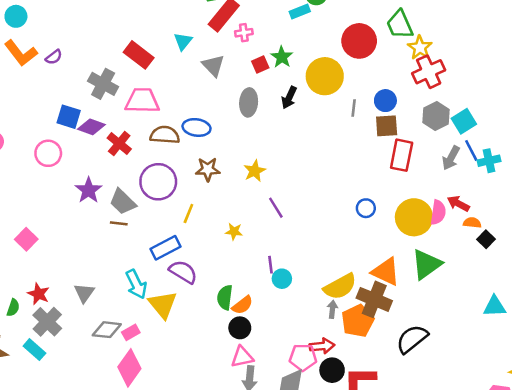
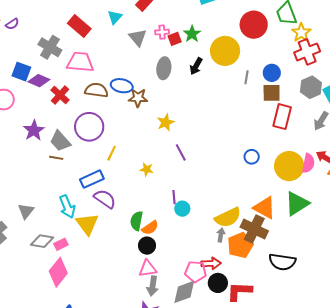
pink cross: (244, 33) -> (162, 32), moved
brown star: (208, 169) -> (138, 98), moved
black semicircle: (412, 339) -> (282, 262), turned -136

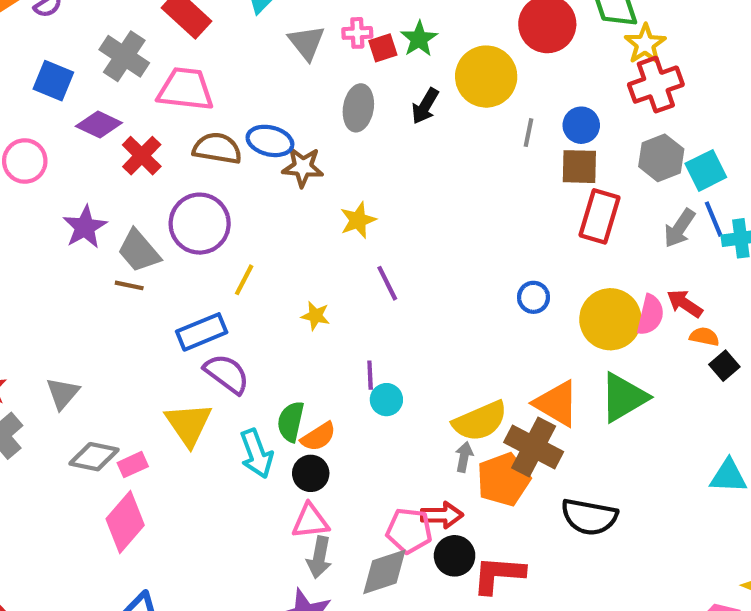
blue square: (21, 72) -> (53, 81), moved
cyan arrow: (67, 207) -> (256, 454), moved

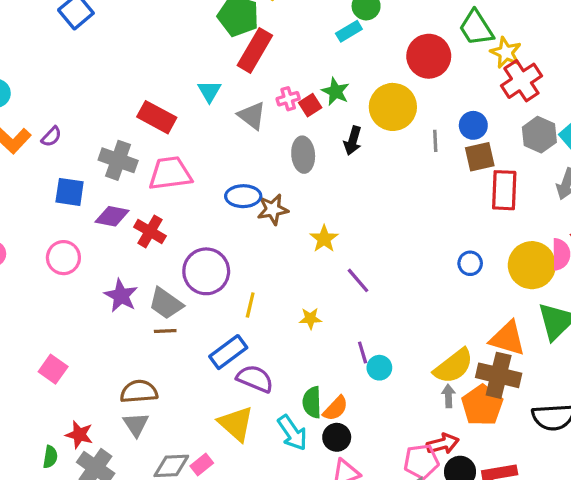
brown semicircle: (217, 148) -> (139, 392), moved

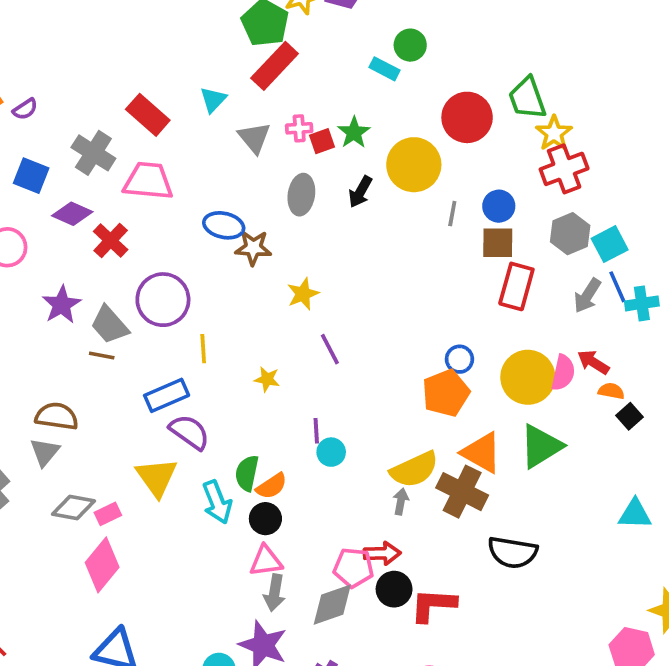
cyan rectangle: (349, 31) -> (384, 69), turned 45
yellow line: (250, 305) -> (203, 349), turned -30
orange pentagon: (482, 405) -> (446, 393), moved

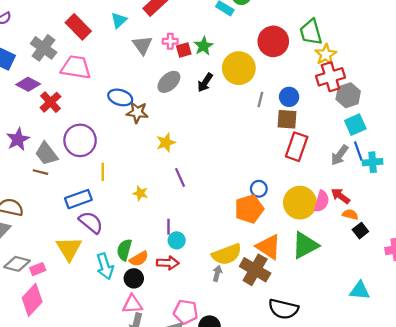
gray ellipse: (301, 195) -> (169, 82), turned 35
gray hexagon: (570, 234) -> (348, 95), moved
red arrow: (382, 553) -> (168, 263), moved

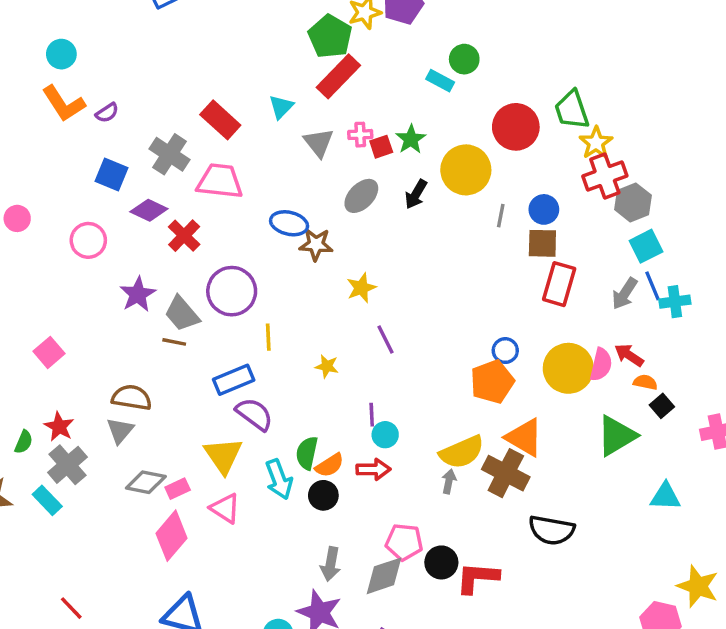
green triangle: (305, 245) -> (616, 436), moved
pink triangle: (132, 304) -> (225, 508), moved, turned 40

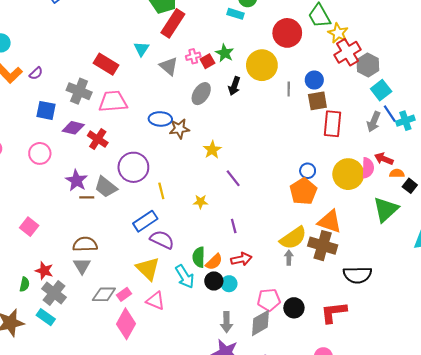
brown line: (174, 342) -> (87, 197), moved
cyan circle: (385, 435) -> (229, 284), moved
red L-shape: (477, 578) -> (334, 312), moved

